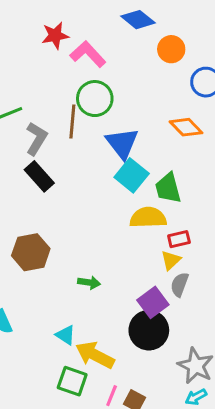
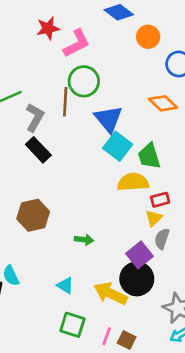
pink L-shape: (88, 54) -> (77, 43), turned 108
yellow arrow: (95, 355) -> (110, 293), moved

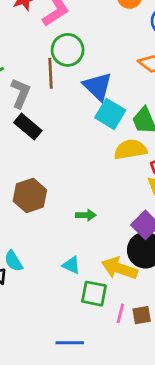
green square: (72, 325) -> (94, 294), moved
brown square: (127, 340) -> (142, 315), turned -30

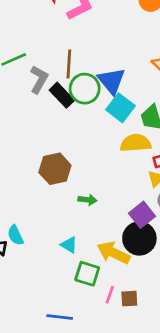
green circle: (68, 50) -> (85, 89), moved
black rectangle: (28, 127) -> (62, 95), moved
brown hexagon: (30, 195) -> (55, 169), moved

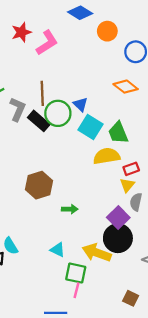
blue triangle: (111, 81) -> (80, 104), size x0.6
pink line: (110, 295) -> (76, 290), moved
brown square: (129, 299) -> (131, 298), moved, turned 35

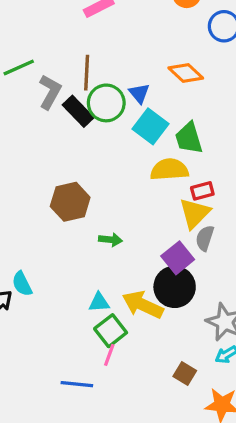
orange diamond: (126, 87) -> (186, 73), moved
yellow triangle: (127, 185) -> (195, 213), size x1.5
cyan triangle: (58, 250) -> (99, 302), moved, turned -35
green square: (76, 273) -> (111, 331), turned 35

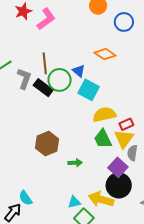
green trapezoid: (189, 138) -> (103, 139), moved

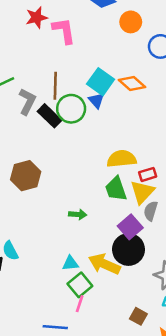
pink L-shape: (46, 19) -> (64, 31), turned -70
cyan square: (89, 90) -> (101, 82), moved
brown hexagon: (47, 144) -> (26, 176), moved

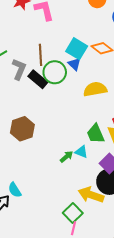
yellow semicircle: (122, 159) -> (95, 89), moved
green arrow: (78, 214) -> (67, 157), turned -40
cyan triangle: (70, 263) -> (81, 152), moved, turned 32

